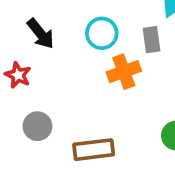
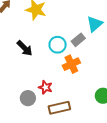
gray rectangle: (151, 40) -> (78, 40), moved, turned 64
red star: (18, 75) -> (45, 87), moved

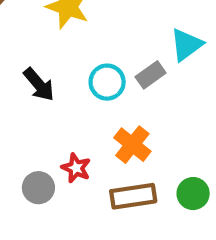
orange cross: (71, 64) -> (132, 145), moved, turned -30
brown rectangle: (59, 108) -> (133, 196), moved

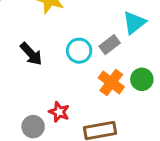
orange cross: (132, 145) -> (111, 82), moved
green circle: (193, 194) -> (142, 79), moved

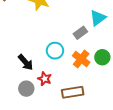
cyan circle: (79, 51) -> (55, 51), moved
black arrow: (31, 54) -> (26, 62), moved

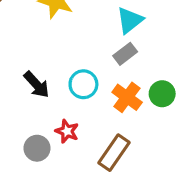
cyan triangle: (98, 18) -> (130, 20), moved
black arrow: (26, 62) -> (37, 85), moved
brown rectangle: (73, 92) -> (114, 153), turned -45

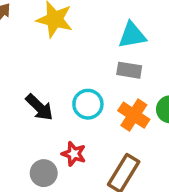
cyan triangle: (130, 20) -> (132, 35), turned 32
gray rectangle: (125, 54) -> (129, 70), turned 50

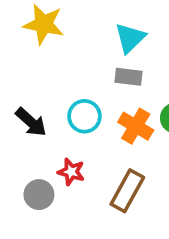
cyan triangle: (132, 35) -> (130, 38), turned -32

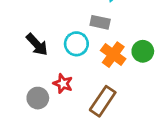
gray rectangle: (128, 77) -> (100, 22), moved

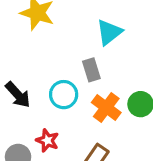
gray rectangle: (100, 22) -> (91, 70), turned 60

